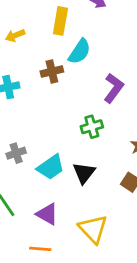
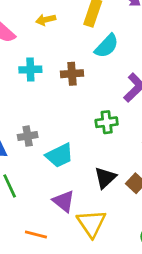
brown cross: (52, 72) -> (72, 74), moved
black triangle: (84, 173) -> (105, 178), moved
purple triangle: (47, 214) -> (64, 201), moved

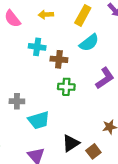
cyan cross: (30, 70) -> (37, 47), moved
green cross: (107, 122) -> (66, 87), moved

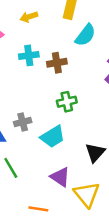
green cross: (66, 87) -> (67, 102), moved

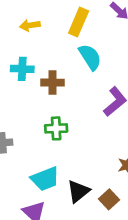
cyan semicircle: (85, 35) -> (90, 57), turned -80
cyan trapezoid: (53, 137) -> (45, 179), moved

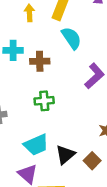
yellow arrow: (30, 25) -> (29, 13), moved, turned 98

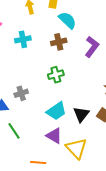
brown cross: (40, 61) -> (59, 42), moved

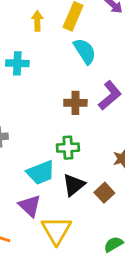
brown cross: (59, 42) -> (75, 103), moved
green cross: (56, 75) -> (68, 148), moved

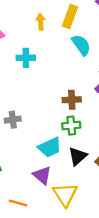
brown cross: (75, 103) -> (72, 100), moved

